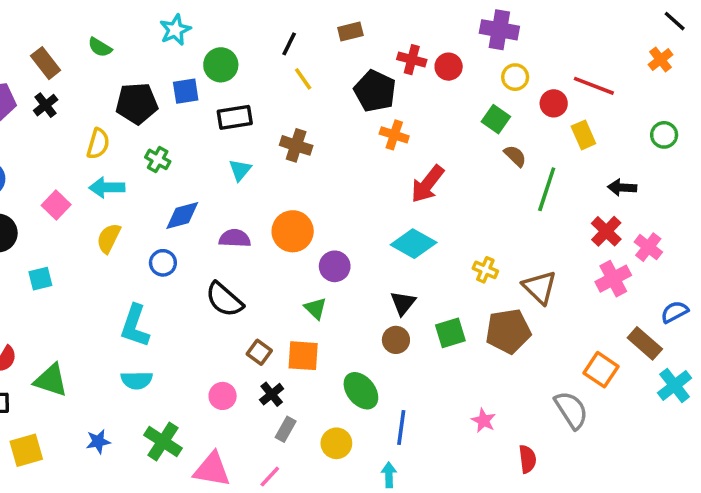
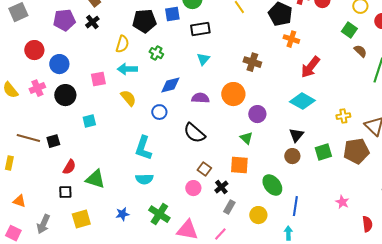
brown cross: (296, 145) -> (252, 62), moved
pink square: (56, 205) -> (98, 79), turned 35
yellow semicircle: (109, 238) -> (128, 98), turned 114
yellow cross: (485, 270) -> (343, 116), turned -32
brown square: (259, 352) -> (204, 169), moved

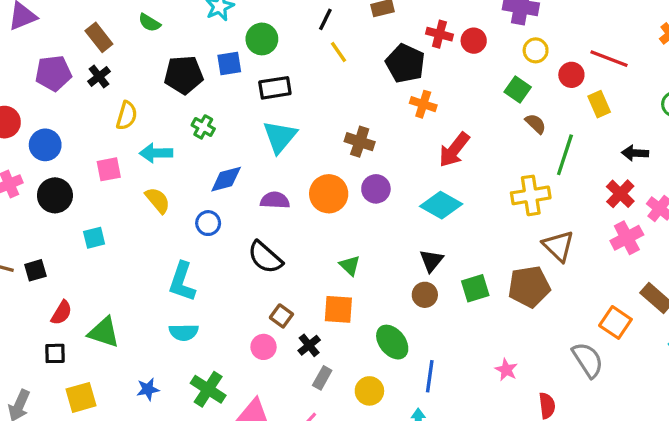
yellow semicircle: (122, 44) -> (127, 116), moved
cyan triangle: (203, 59) -> (280, 137), size x1.6
purple circle: (257, 114) -> (376, 189), moved
yellow cross: (343, 116) -> (531, 195), moved, size x1.6

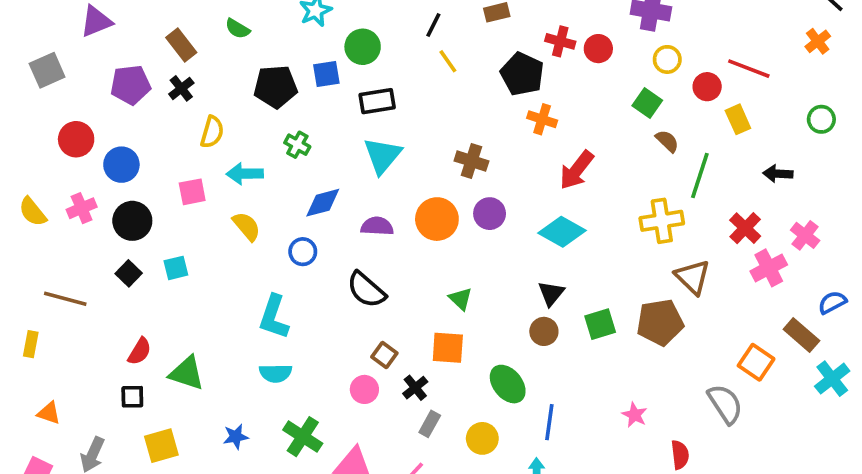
red cross: (620, 194) -> (745, 228), moved
black square: (35, 270) -> (129, 273), moved, turned -30

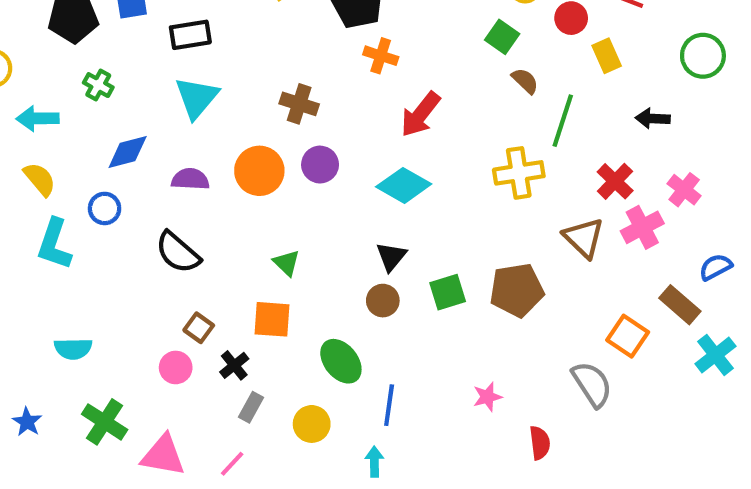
green circle: (821, 119) -> (703, 56), size x1.4
brown triangle: (693, 277) -> (584, 238), moved
cyan L-shape: (274, 317) -> (54, 244), moved
pink star: (635, 415) -> (487, 397), turned 30
blue star: (236, 437) -> (27, 422), turned -30

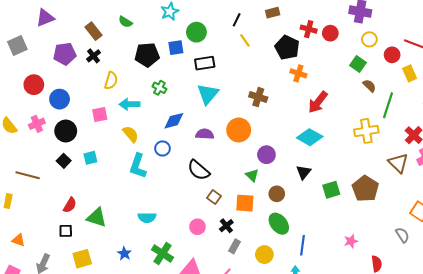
purple circle: (320, 165) -> (266, 155), moved
brown pentagon: (517, 290) -> (365, 189), turned -30
brown circle: (383, 301) -> (277, 194), moved
brown square: (199, 328) -> (214, 197), moved
gray semicircle: (592, 384) -> (402, 235), size x0.7

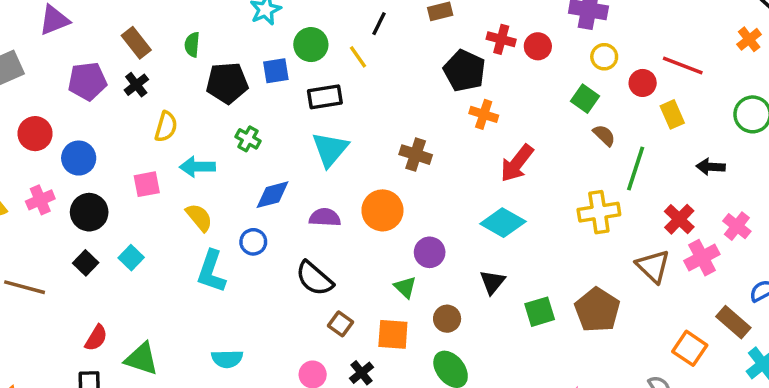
green semicircle: (125, 22) -> (192, 45), moved, turned 64
yellow line: (245, 40) -> (358, 57), moved
cyan square: (90, 158) -> (131, 258), turned -32

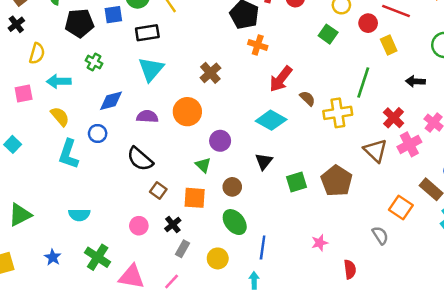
brown semicircle: (604, 135) -> (307, 98), moved
brown cross: (416, 155) -> (210, 73), turned 30
green triangle: (142, 359) -> (20, 215), turned -45

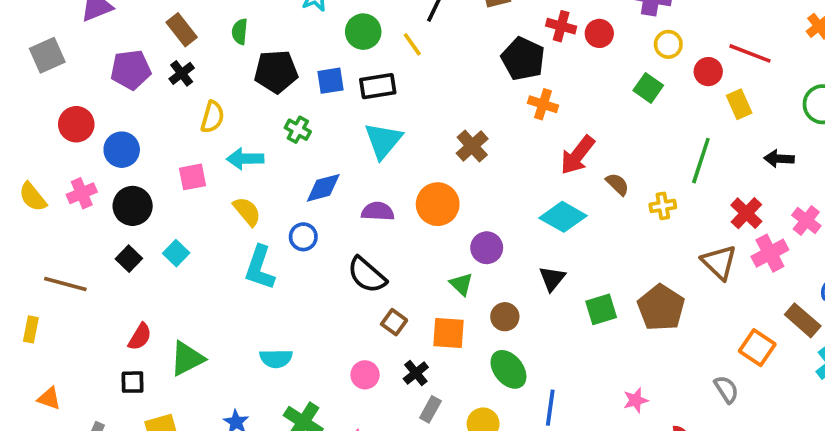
blue square: (113, 15) -> (331, 81), moved
yellow cross: (338, 113) -> (663, 206), size x0.6

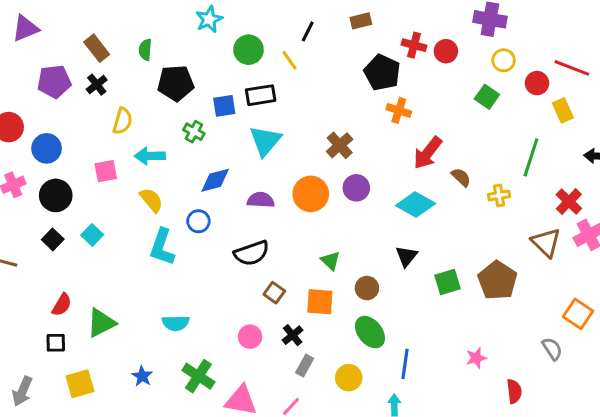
blue square: (331, 81) -> (224, 106), moved
purple circle: (487, 248) -> (356, 188), moved
black semicircle: (367, 275) -> (252, 253), turned -60

